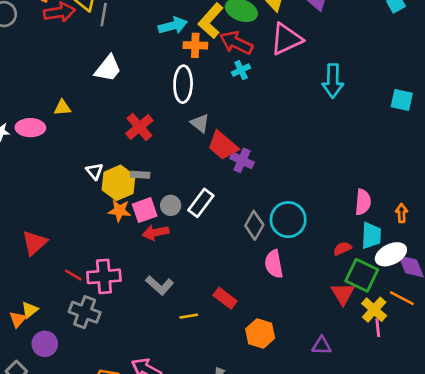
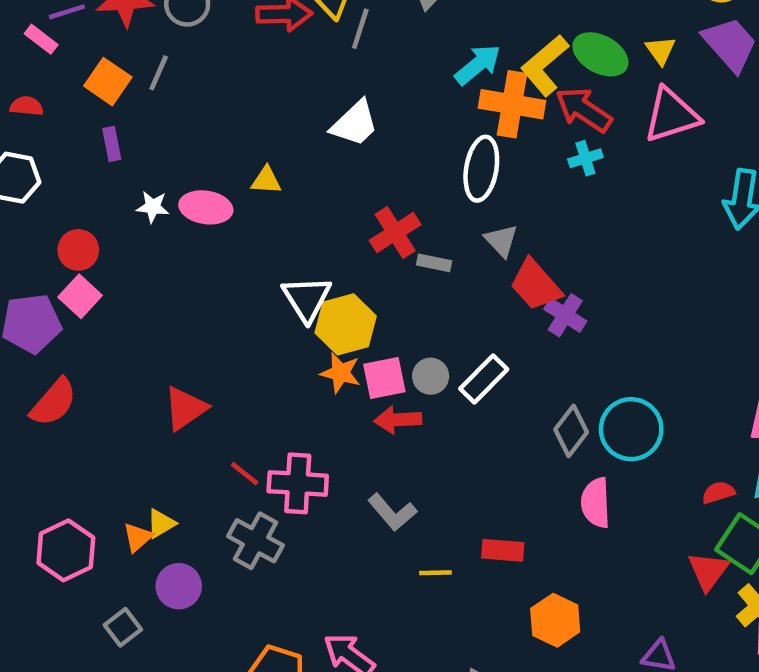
cyan arrow: (173, 26) -> (478, 65), turned -32
orange cross: (195, 45) -> (512, 104), size x1.5
white triangle: (94, 171) -> (307, 299), size x1.6
gray rectangle: (140, 175) -> (434, 263), moved
red rectangle: (225, 298) -> (503, 550), turned -40

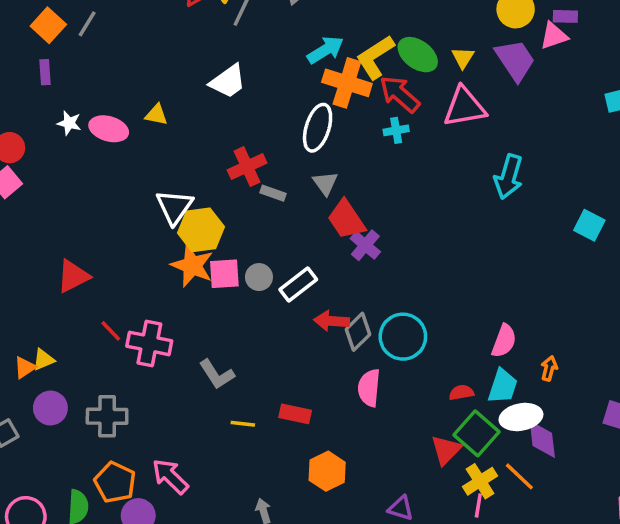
orange star: (340, 373) -> (192, 266), size x1.4
red arrow: (398, 420) -> (332, 321), moved
gray cross: (256, 541) -> (107, 416), moved, turned -36

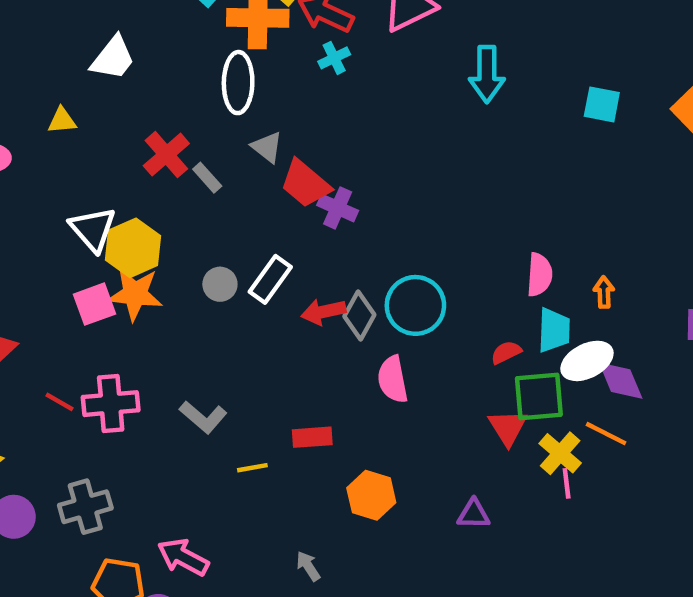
yellow triangle: (156, 115) -> (62, 121), moved
gray rectangle: (273, 193) -> (207, 178), turned 45
pink square: (224, 274) -> (94, 304), moved
green square: (477, 433) -> (539, 396), turned -30

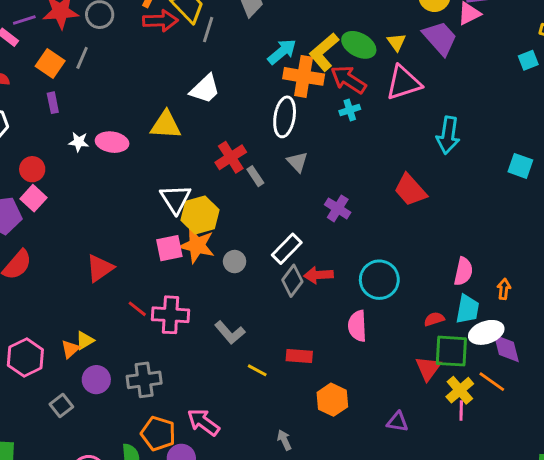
yellow triangle: (62, 121) -> (166, 125), size x1.6
red trapezoid: (305, 184) -> (410, 190), moved
gray circle: (220, 284) -> (235, 262), moved
gray diamond: (359, 316) -> (292, 281), moved
yellow line: (252, 468) -> (257, 370), turned 30

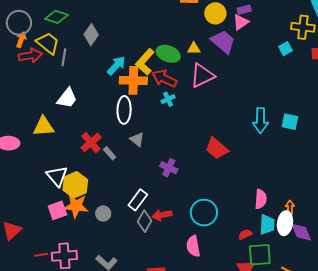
yellow triangle: (396, 42) -> (194, 48), turned -48
cyan arrow: (448, 135) -> (261, 120), moved
red line: (137, 309) -> (41, 255), turned -40
white ellipse: (486, 332) -> (285, 223), moved, turned -55
purple diamond: (506, 348) -> (301, 232), moved

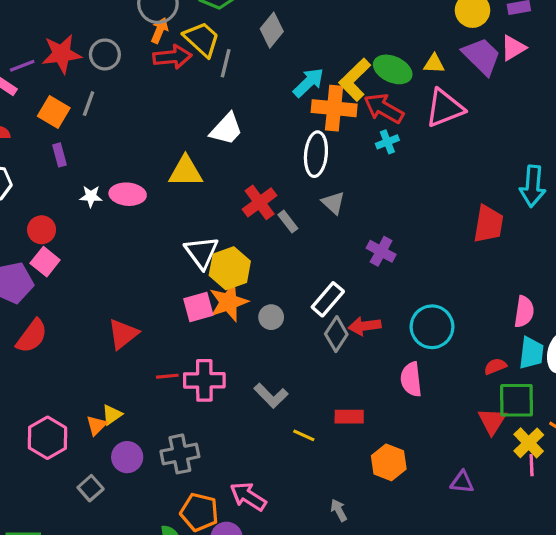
pink triangle: (241, 22) -> (513, 48), moved
red trapezoid: (217, 148) -> (488, 224), moved, turned -125
orange star: (76, 206) -> (229, 302), turned -30

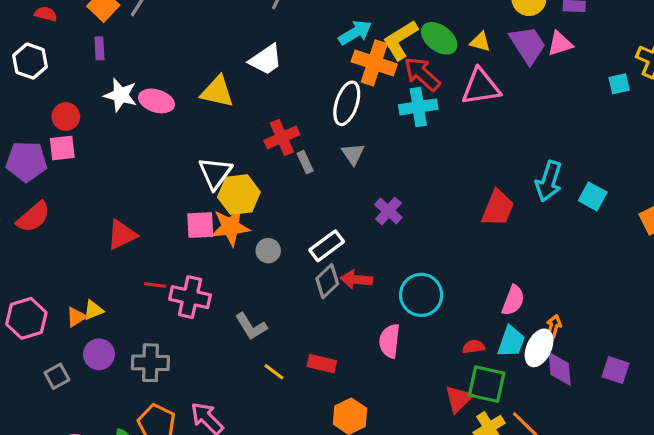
cyan cross: (387, 142) -> (418, 107), size x1.6
white star: (91, 196) -> (121, 95), size x1.5
pink square: (45, 262) -> (62, 148), turned 32

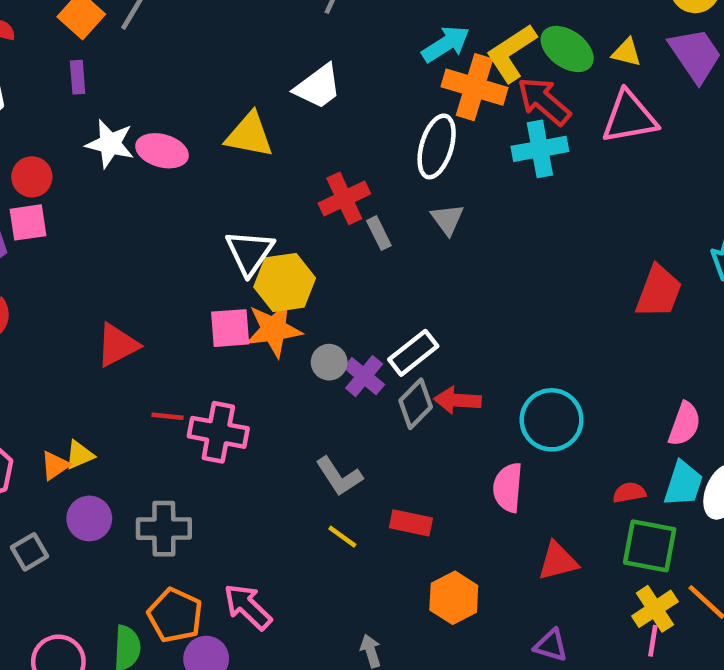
purple cross: (388, 211) -> (364, 376), moved
gray L-shape: (251, 326) -> (339, 476), moved
red triangle: (459, 399) -> (558, 561), moved, turned 32

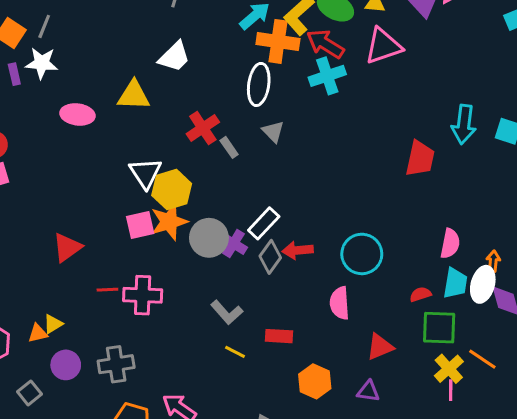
white star: (110, 144) -> (42, 63), moved
gray circle: (329, 362) -> (209, 238), size x1.6
orange triangle: (55, 466) -> (38, 333), turned 30
purple triangle: (551, 645) -> (368, 391), moved

